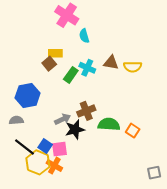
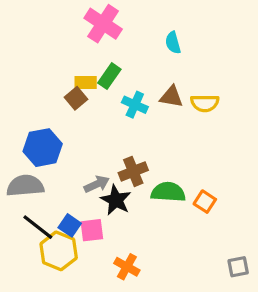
cyan semicircle: (84, 36) -> (173, 43), moved
green rectangle: (71, 75) -> (109, 76), moved
gray semicircle: (16, 120) -> (25, 186), size x1.6
black star: (75, 129) -> (116, 200), turned -30
orange cross: (54, 166) -> (127, 267), moved

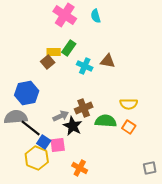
cyan semicircle: (173, 43) -> (96, 16), moved
yellow semicircle: (205, 103) -> (129, 104), moved
black line: (38, 227) -> (31, 128), moved

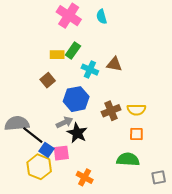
brown square: (48, 62) -> (48, 80), moved
blue hexagon: (27, 93) -> (76, 99), moved
brown cross: (84, 108) -> (111, 111), moved
green semicircle: (106, 121) -> (128, 159), moved
orange square: (129, 127) -> (136, 134), turned -32

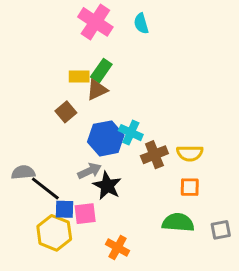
brown triangle: (114, 64) -> (97, 90), moved, turned -35
cyan cross: (90, 70) -> (131, 133), moved
gray semicircle: (17, 123) -> (23, 172), size x0.7
blue square: (47, 150) -> (64, 209), turned -32
gray square: (159, 177) -> (221, 230), moved

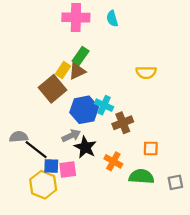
pink cross: (95, 22) -> (76, 17), turned -32
yellow rectangle: (79, 77) -> (63, 70), moved, turned -56
brown square: (66, 112) -> (53, 89), size x1.6
yellow semicircle: (190, 153) -> (146, 72), moved
orange cross: (118, 248) -> (113, 161), moved

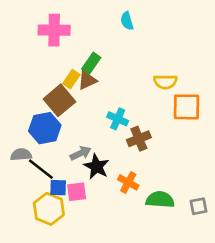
pink cross: (76, 17) -> (54, 30), moved
blue hexagon: (84, 110) -> (45, 128), moved
orange square: (151, 148) -> (187, 107), moved, size x1.6

